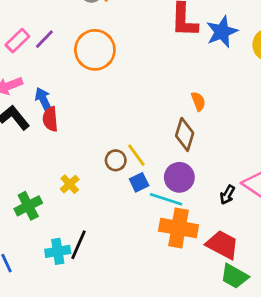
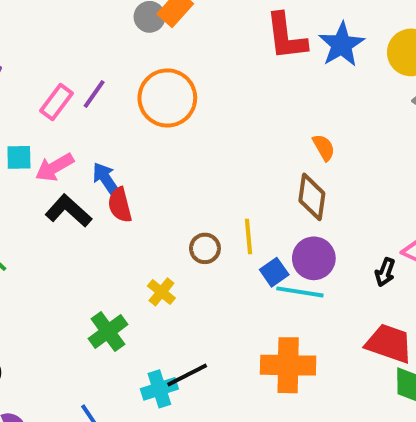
yellow line: (136, 155) -> (248, 237), turned 40
brown circle: (116, 160) -> (205, 248), moved
blue square: (139, 182) -> (274, 272), moved
orange cross: (178, 228) -> (288, 365), moved
black line: (79, 245) -> (187, 375), turned 48

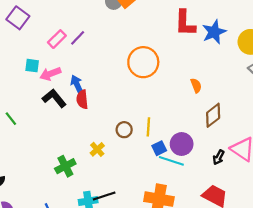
orange circle: (167, 98) -> (143, 62), moved
brown diamond: (312, 197) -> (213, 115), moved, turned 35

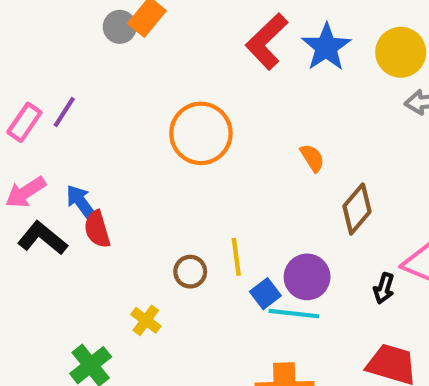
red L-shape: (185, 23) -> (267, 41), turned 56

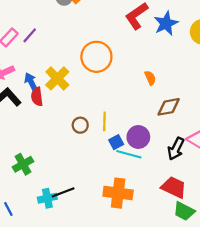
brown diamond: (357, 209) -> (169, 107), turned 30
black arrow: (384, 288) -> (176, 149), size x1.5
yellow cross: (146, 320) -> (57, 78), moved, size x1.6

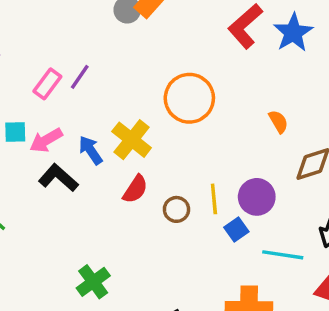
red semicircle: (37, 97) -> (135, 189), moved, turned -132
purple circle: (138, 137) -> (257, 197), moved
cyan line: (129, 154) -> (283, 255), moved

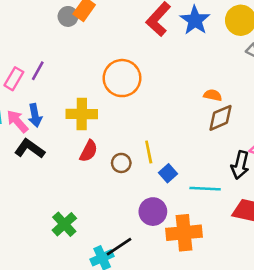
orange semicircle: (278, 122) -> (213, 95), moved, turned -42
pink arrow: (46, 140) -> (17, 121), turned 85
yellow cross: (132, 140) -> (82, 114), turned -32
blue arrow: (91, 150) -> (35, 115), moved, turned -150
purple circle: (257, 197) -> (153, 212), moved

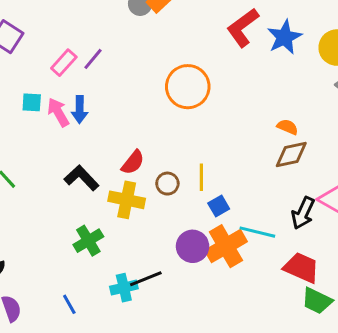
yellow cross: (82, 114) -> (127, 200), moved
black L-shape: (30, 149) -> (81, 178), moved
orange cross: (184, 233) -> (226, 246), moved, turned -36

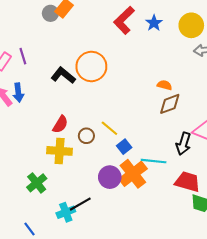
blue star: (284, 37) -> (154, 23), size x0.7
purple line: (93, 59) -> (23, 56), turned -49
yellow line: (201, 177) -> (109, 128), turned -42
black L-shape: (81, 178) -> (63, 75), moved

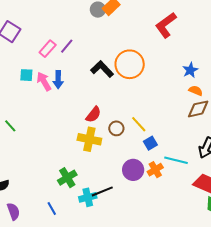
blue star: (154, 23) -> (190, 70), moved
purple line: (23, 56) -> (67, 46), turned 49
orange cross: (133, 174) -> (155, 170), size x0.6
green cross: (37, 183) -> (67, 178), moved

